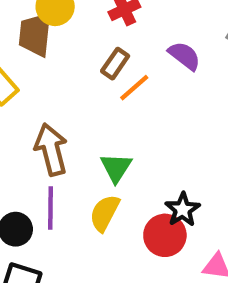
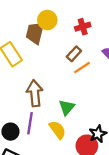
yellow semicircle: (105, 213) -> (57, 130), turned 108

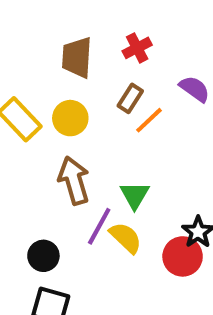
yellow circle: (47, 20) -> (70, 118), moved
brown trapezoid: (35, 33) -> (77, 57), moved
purple line: (30, 123) -> (99, 226), moved, turned 30

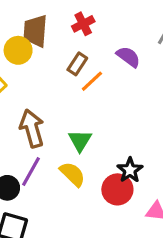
yellow circle: (70, 118) -> (18, 50), moved
purple line: (99, 226) -> (31, 171), moved

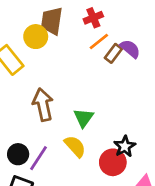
brown rectangle: (77, 64) -> (113, 53), moved
orange line: (92, 81) -> (99, 42), moved
purple line: (31, 171) -> (39, 158), moved

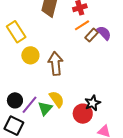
yellow circle: (36, 37) -> (30, 55), moved
brown arrow: (43, 105) -> (55, 63), moved
green triangle: (84, 118) -> (45, 108), moved

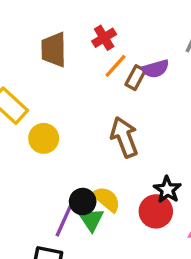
purple semicircle: (104, 33) -> (155, 69), turned 133
brown arrow: (55, 63) -> (124, 137), moved
black circle: (15, 100) -> (83, 202), moved

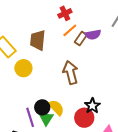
brown trapezoid: (54, 50) -> (38, 40), moved
purple line: (64, 221) -> (30, 117), turned -48

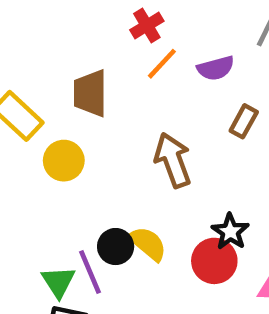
brown rectangle: (81, 39) -> (244, 121), moved
green triangle: (46, 118) -> (58, 282), moved

